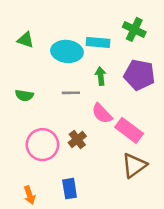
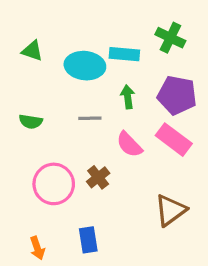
pink rectangle: (129, 130) -> (174, 140), moved

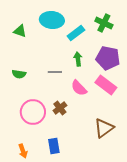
cyan rectangle: (124, 54) -> (76, 33), turned -42
cyan ellipse: (85, 66) -> (52, 20), moved

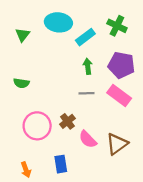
green triangle: (20, 31) -> (22, 35), turned 48
gray line: (55, 72) -> (87, 93), moved
pink semicircle: (79, 88) -> (88, 139), moved

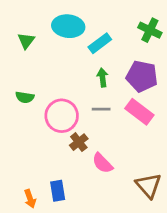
green cross: (117, 26) -> (150, 30), moved
pink circle: (37, 126) -> (62, 116), moved
brown triangle: (117, 144) -> (149, 186), moved, turned -35
blue rectangle: (61, 164) -> (58, 191), moved

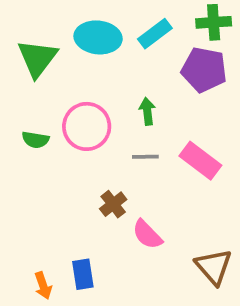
green cross: (150, 30) -> (214, 22), moved, turned -30
green triangle: (26, 41) -> (37, 58), size x1.6
cyan rectangle: (100, 43) -> (155, 34), moved
purple pentagon: (142, 76) -> (204, 70), moved
pink circle: (62, 116) -> (87, 126), moved

